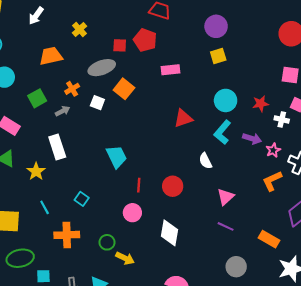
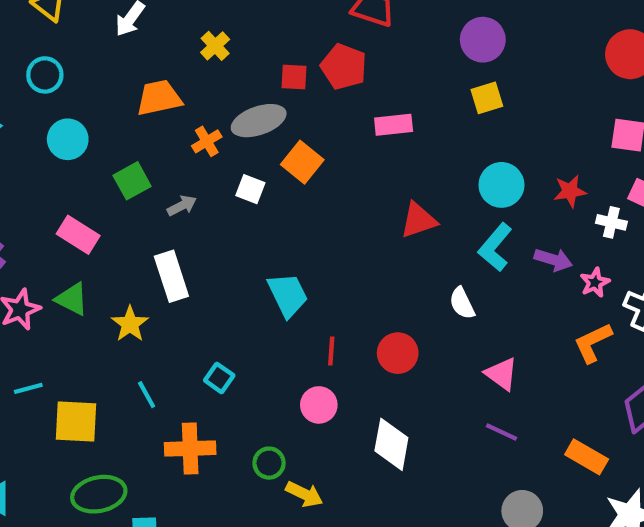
orange cross: (72, 89) -> (207, 141), moved
pink triangle: (226, 197) -> (501, 374), turned -42

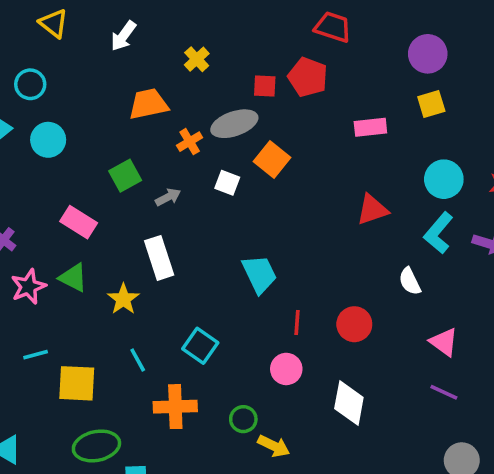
cyan circle: (45, 75) -> (30, 84), moved
pink rectangle: (394, 125) -> (370, 127), moved
cyan circle: (68, 139) -> (48, 140), moved
cyan square: (219, 378) -> (200, 346), size x1.4

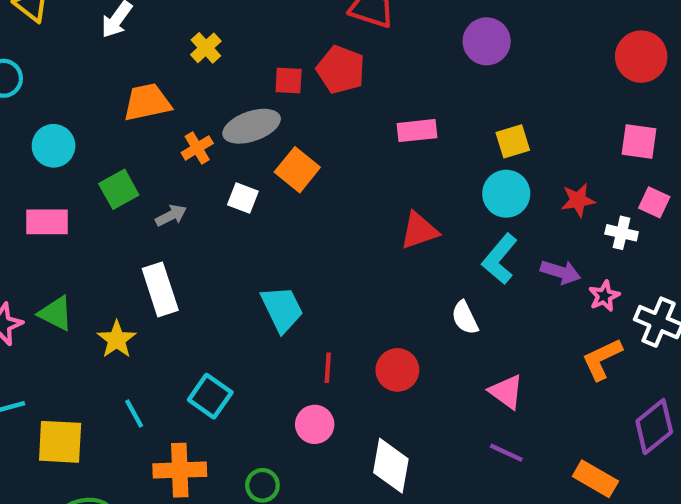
yellow square: (431, 104) -> (513, 141), moved
cyan circle: (48, 140) -> (54, 146), moved
pink rectangle: (79, 222) -> (47, 222), moved, turned -32

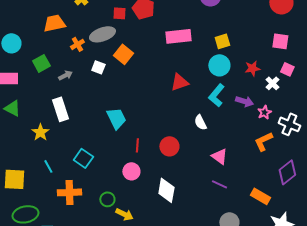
pink rectangle: (417, 131) -> (178, 36), size x1.4
white cross: (622, 233) -> (272, 83), turned 32
green triangle: (56, 313) -> (12, 108), moved

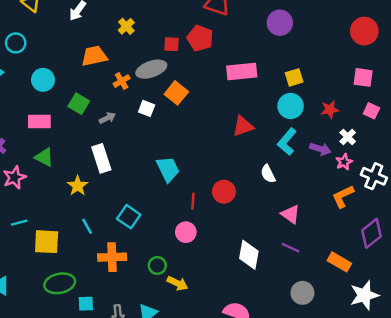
green square: (41, 63) -> (79, 104), turned -30
white cross: (272, 83) -> (348, 137), moved
red circle: (169, 146) -> (224, 192), moved
white diamond: (166, 190) -> (249, 255), moved

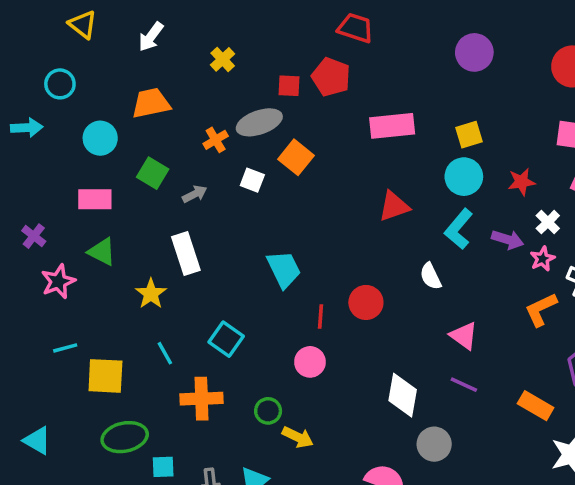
purple circle: (280, 23) -> (474, 52), moved
orange trapezoid: (94, 56) -> (151, 103), moved
gray circle: (302, 293) -> (434, 444), moved

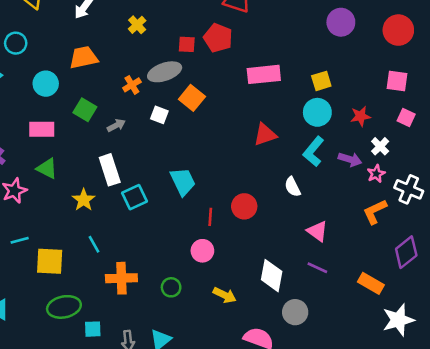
purple circle: (474, 52) -> (341, 22), moved
cyan square: (226, 339) -> (135, 197), moved, turned 30
yellow arrow: (298, 437) -> (225, 295), moved

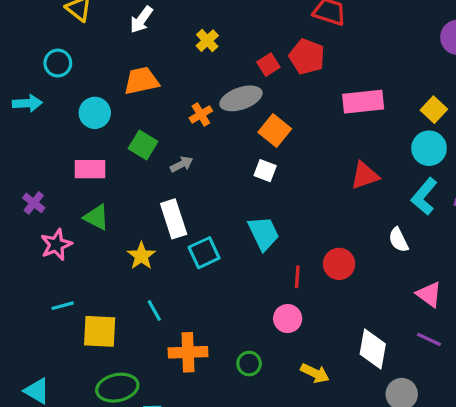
red square: (187, 44) -> (268, 65), turned -36
yellow square: (321, 81) -> (434, 110), turned -30
white square: (159, 115) -> (265, 171), moved

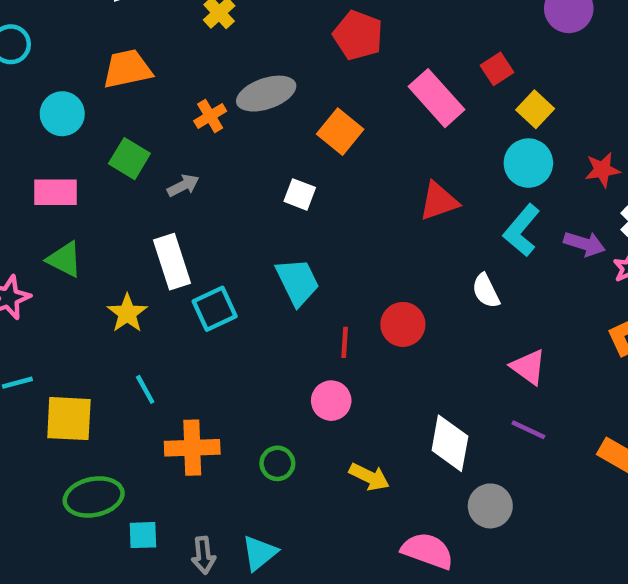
red square: (268, 65) -> (497, 69), moved
pink rectangle: (363, 102) -> (436, 98), turned 54
orange square: (275, 131) -> (340, 132), moved

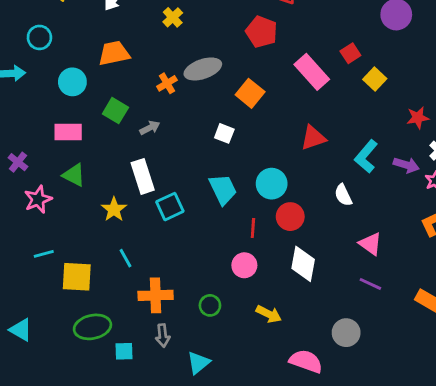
cyan circle: (528, 163) -> (272, 184), moved
white diamond: (450, 443) -> (303, 264), moved
gray arrow: (203, 555) -> (163, 336), moved

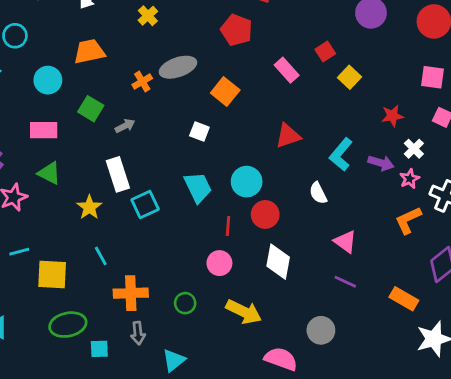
pink rectangle: (312, 72) -> (287, 70), size x0.7
yellow arrow: (269, 314) -> (244, 312), size x1.4

